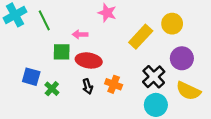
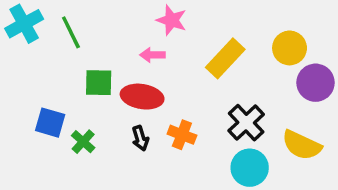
yellow circle: (172, 24) -> (290, 48), moved
pink arrow: (80, 34) -> (152, 55), moved
purple circle: (182, 58) -> (316, 83), moved

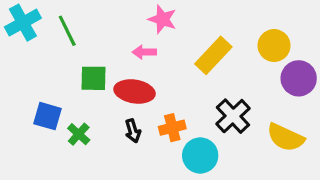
orange cross: (182, 135) -> (172, 128), turned -35
cyan circle: (250, 168) -> (200, 155), moved

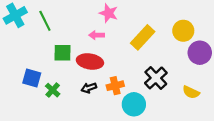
black arrow: (133, 131) -> (89, 88), turned 88
yellow semicircle: (286, 137) -> (191, 92), size x0.7

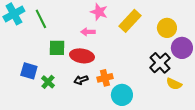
yellow rectangle: (143, 37) -> (130, 21), moved
black cross: (156, 78) -> (160, 63), moved

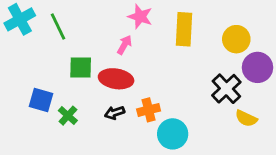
yellow rectangle: (130, 21) -> (184, 29), turned -40
pink arrow: (88, 32) -> (125, 45), turned 120

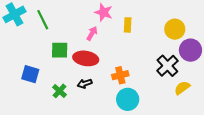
yellow rectangle: (184, 29) -> (128, 25), moved, size x0.6
orange cross: (149, 110) -> (120, 75), moved
green cross: (68, 116) -> (60, 91), moved
yellow semicircle: (246, 118) -> (182, 88), turned 119

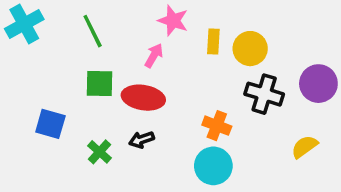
green line: (43, 20) -> (93, 31), moved
yellow circle: (175, 29) -> (250, 49), moved
black cross: (167, 66) -> (264, 94), moved, turned -30
orange cross: (120, 75) -> (217, 126), moved, turned 35

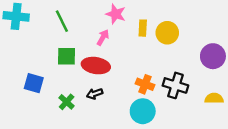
cyan cross: (24, 24) -> (16, 16), turned 35
black cross: (264, 94) -> (175, 85), moved
yellow semicircle: (304, 147) -> (214, 98), moved, turned 36

